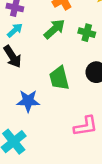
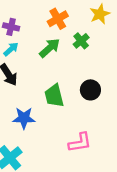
green cross: (87, 33) -> (81, 41), moved, turned 35

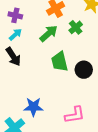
green trapezoid: (54, 96) -> (60, 62), moved
blue star: (24, 118) -> (33, 107), moved

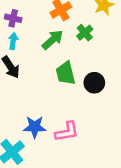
cyan arrow: (15, 34) -> (13, 41), turned -40
pink L-shape: (75, 115) -> (67, 132), moved

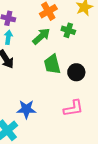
green cross: (85, 33) -> (68, 30), turned -32
pink L-shape: (67, 132) -> (73, 108), moved

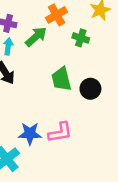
green arrow: (41, 36) -> (36, 37), moved
pink L-shape: (73, 108) -> (60, 132), moved

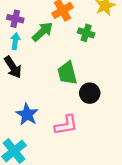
black circle: (90, 89) -> (90, 93), moved
blue star: (30, 134) -> (27, 114), moved, turned 30

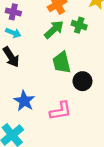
green arrow: (42, 32) -> (54, 30), moved
cyan arrow: (15, 41) -> (13, 33), turned 104

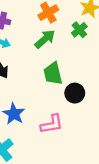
green cross: (79, 25) -> (79, 30), moved, turned 32

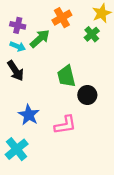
green arrow: (45, 39) -> (40, 39), moved

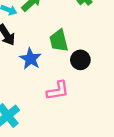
blue star: (29, 115) -> (30, 59), moved

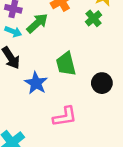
black circle: (80, 60) -> (102, 83), moved

